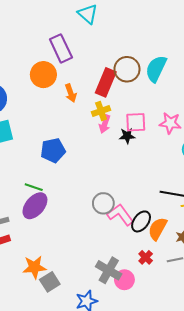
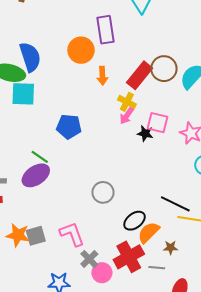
yellow cross: (101, 111) -> (127, 102), turned 30
pink L-shape: (120, 215) -> (72, 234), moved
red cross: (146, 257) -> (129, 257), size x2.0
gray cross: (109, 270) -> (89, 259), size x0.7
gray square: (50, 282) -> (36, 236), moved

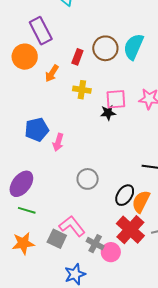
red rectangle: (140, 75) -> (77, 57), moved, size x0.6
orange arrow: (102, 76) -> (52, 73), turned 54
pink arrow: (127, 116) -> (58, 142), moved
green line: (40, 157) -> (27, 210), moved
gray square: (36, 236) -> (57, 239), moved, turned -30

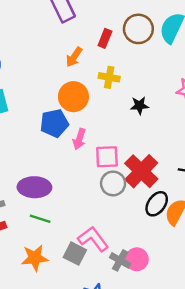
orange circle: (25, 57) -> (73, 97), moved
pink square: (116, 99) -> (107, 157), moved
purple ellipse: (21, 184) -> (34, 187), turned 52
red cross: (130, 230) -> (141, 171), moved
pink circle: (111, 252) -> (137, 259), moved

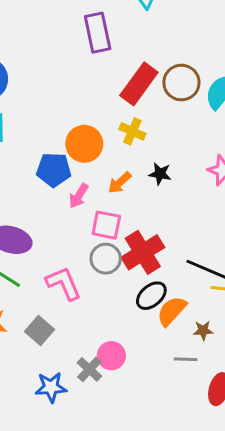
red rectangle: (105, 38) -> (139, 84), size x1.8
orange arrow: (74, 57) -> (120, 183), moved
pink L-shape: (93, 239) -> (64, 283), moved
gray cross: (120, 260) -> (89, 369), moved

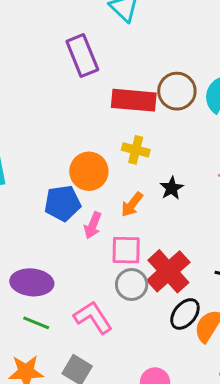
red rectangle: (139, 84) -> (134, 100), turned 69
black star: (160, 174) -> (172, 188), turned -30

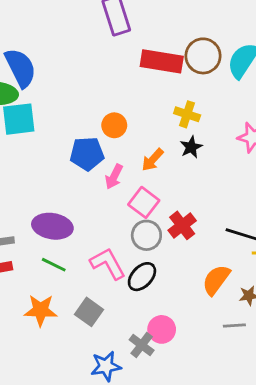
yellow cross: (136, 150) -> (187, 114), moved
orange circle: (89, 171) -> (114, 125), size x0.7
pink square: (126, 250) -> (144, 202), turned 32
red cross: (168, 271) -> (182, 225), size x0.7
black ellipse: (185, 314) -> (142, 277), moved

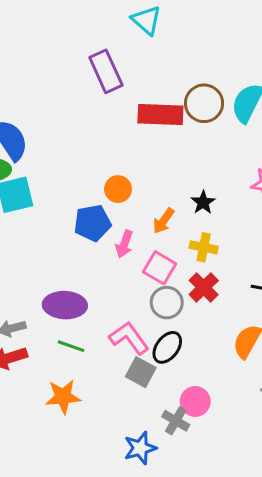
yellow cross: (187, 114) -> (204, 247), moved
gray square: (89, 312) -> (141, 372), moved

